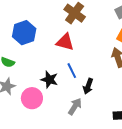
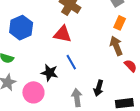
black arrow: (88, 86) -> (99, 88), moved
gray arrow: (75, 106) -> (77, 98), turned -36

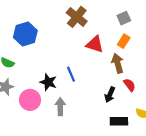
red triangle: (63, 34) -> (95, 44), moved
black arrow: (99, 88) -> (110, 95), moved
gray arrow: (77, 98) -> (60, 107), moved

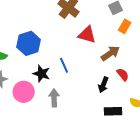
blue hexagon: (25, 34) -> (29, 43), moved
orange rectangle: (124, 41) -> (125, 26), moved
brown arrow: (118, 63) -> (110, 53), turned 72

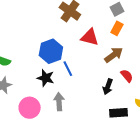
orange rectangle: (125, 26) -> (117, 28), moved
blue hexagon: (29, 43) -> (51, 51), moved
pink circle: (24, 92) -> (30, 108), moved

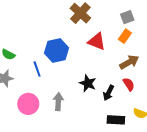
brown arrow: (114, 55) -> (129, 62), moved
blue line: (68, 69) -> (37, 69), moved
black star: (46, 78) -> (88, 83), moved

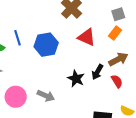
blue line: (37, 69) -> (17, 38), moved
black arrow: (109, 93) -> (97, 72), moved
gray arrow: (58, 102) -> (46, 96), turned 108

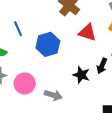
blue line: (17, 38) -> (18, 29), moved
pink circle: (16, 97) -> (25, 83), moved

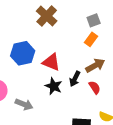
red triangle: (87, 32) -> (51, 62), moved

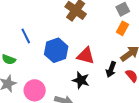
black star: (54, 86) -> (81, 80), moved

